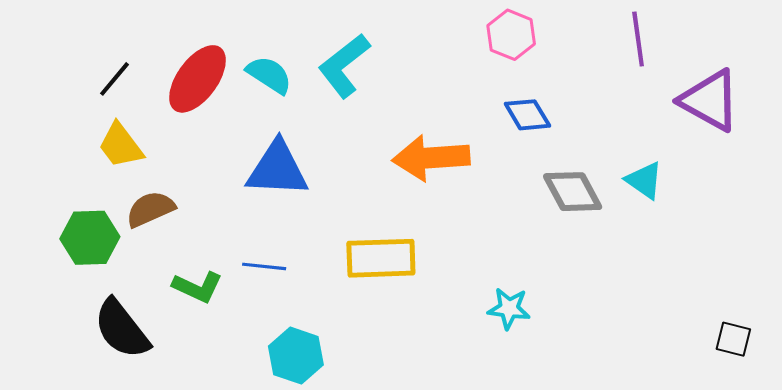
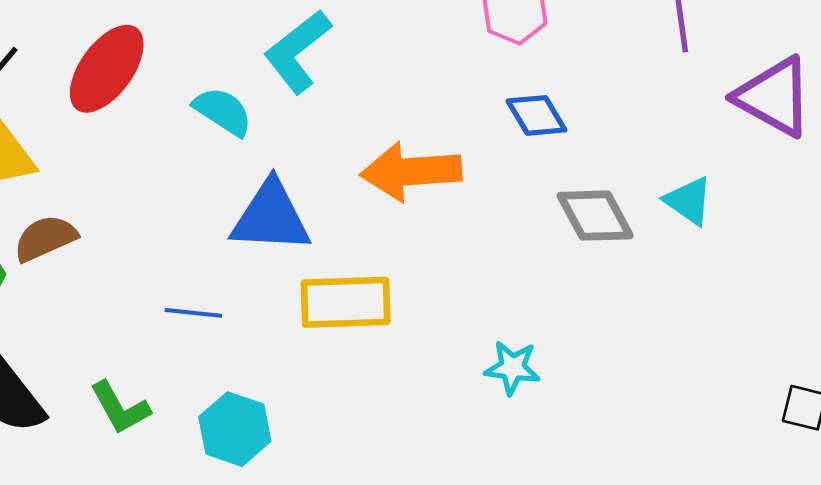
cyan semicircle: (269, 75) -> (223, 111), moved
blue triangle: (277, 169) -> (271, 217), moved
green L-shape: (197, 287) -> (120, 408), moved, turned 36

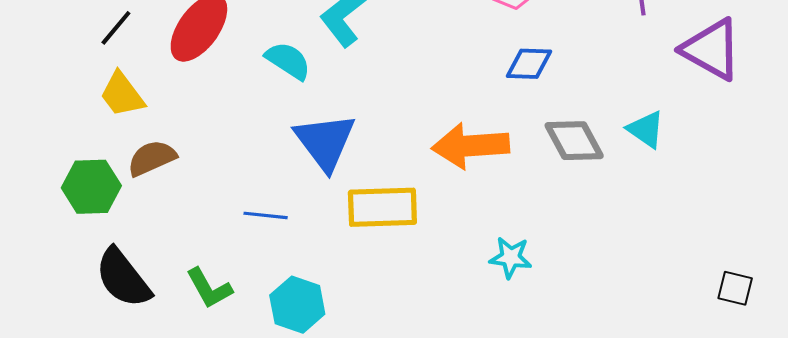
blue diamond: (536, 115) -> (529, 64), turned -57
orange arrow: (411, 171) -> (471, 146), moved
blue triangle: (271, 217) -> (325, 142), turned 50

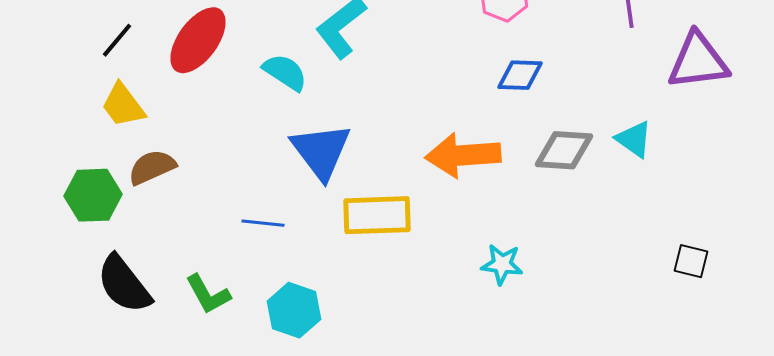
purple triangle: (711, 49) -> (698, 61), turned -36
gray diamond: (574, 141) -> (564, 150), turned -58
black square: (735, 288) -> (691, 261), moved

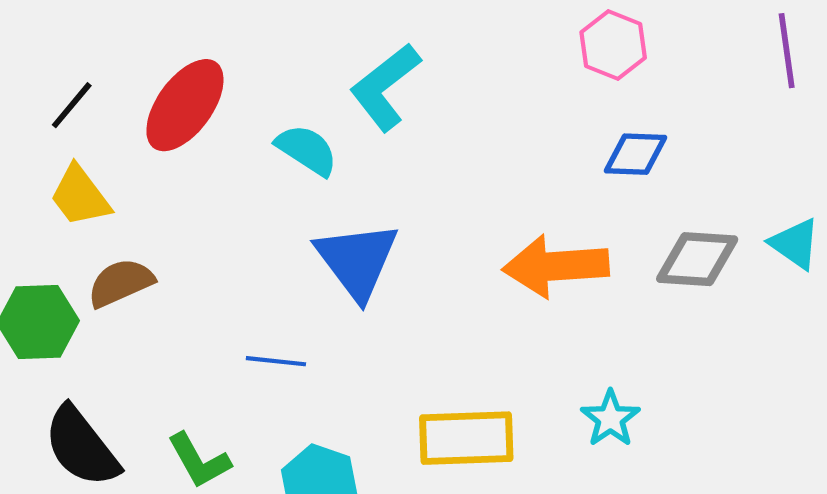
yellow rectangle: (377, 215) -> (466, 438), moved
cyan star: (502, 264) -> (610, 419), turned 30

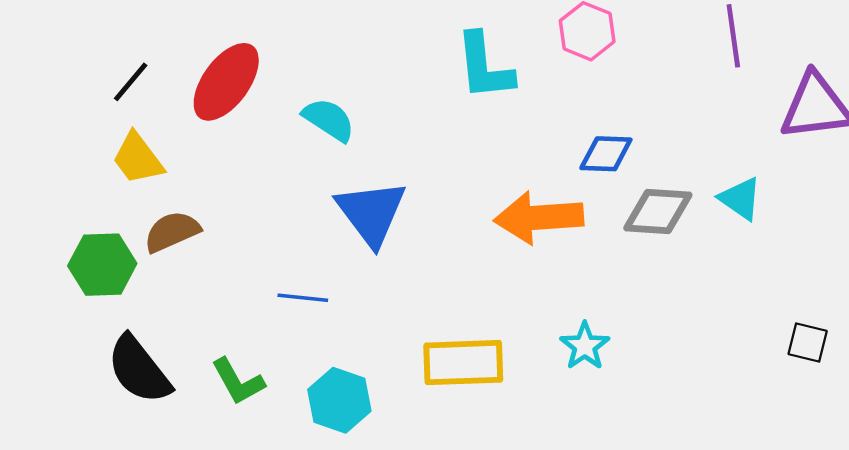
cyan L-shape: (385, 87) -> (484, 67), moved, turned -58
blue diamond: (636, 154) -> (606, 154), moved

